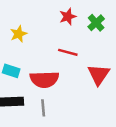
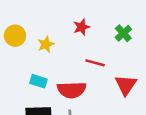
red star: (68, 17) -> (81, 27), moved

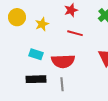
red line: (95, 63) -> (75, 33), moved

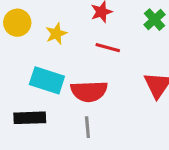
cyan rectangle: (36, 54) -> (47, 80), size x1.5
black rectangle: (36, 79) -> (30, 118), moved

